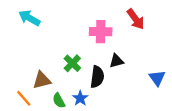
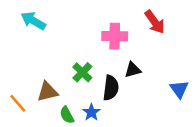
orange line: (24, 98) -> (18, 103), moved

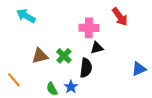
black triangle: (133, 70) -> (97, 48), moved
blue triangle: (179, 89) -> (139, 69), turned 42
brown triangle: (47, 92) -> (40, 56), moved

